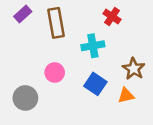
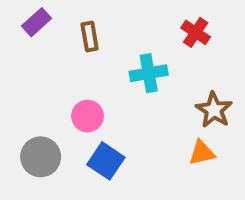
red cross: (112, 16) -> (196, 32), moved
brown rectangle: (56, 23) -> (90, 37), size x0.6
blue square: (95, 84) -> (106, 161), moved

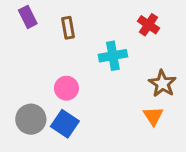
purple rectangle: (37, 22) -> (28, 17), turned -75
orange triangle: (202, 153) -> (153, 116), turned -50
blue square: (106, 161) -> (65, 124), moved

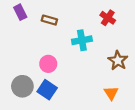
brown rectangle: (68, 28) -> (49, 20), turned -64
orange triangle: (153, 116) -> (111, 93), moved

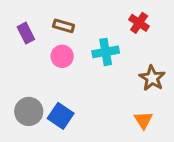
purple rectangle: (20, 12) -> (26, 33), moved
pink circle: (48, 64) -> (62, 56), moved

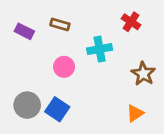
purple rectangle: (26, 33) -> (24, 31), turned -36
pink circle: (62, 56) -> (64, 67), moved
orange triangle: (143, 120) -> (135, 113), turned 30

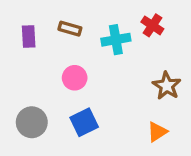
purple rectangle: (24, 31) -> (29, 37), turned 60
cyan cross: (100, 49) -> (116, 40), moved
blue square: (57, 109) -> (84, 122), moved, turned 30

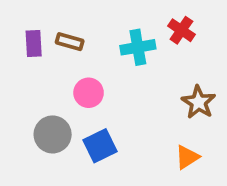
brown rectangle: (70, 29) -> (70, 42), moved
gray circle: (32, 122) -> (53, 134), moved

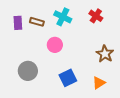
cyan cross: (138, 47) -> (63, 17), moved, turned 36
pink circle: (89, 93) -> (55, 45), moved
blue square: (100, 146) -> (68, 78), moved

